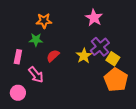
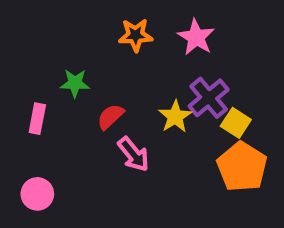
orange star: (44, 21) -> (136, 35), moved
pink arrow: (36, 75) -> (133, 154), moved

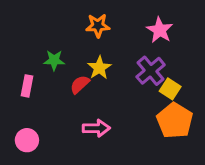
pink star: (196, 37) -> (160, 30), moved
yellow star: (175, 117) -> (99, 68), moved
pink arrow: (133, 154) -> (96, 128), moved, turned -52

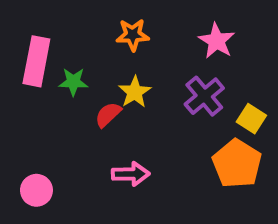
pink rectangle: (27, 86) -> (36, 61), moved, size x1.6
yellow square: (170, 89) -> (251, 119), moved

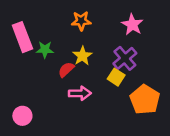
pink rectangle: (36, 61) -> (22, 37), turned -32
yellow square: (251, 119) -> (116, 77), moved
pink arrow: (131, 174) -> (80, 93), moved

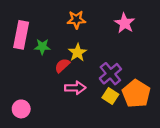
pink rectangle: (22, 37) -> (21, 35), turned 32
purple cross: (125, 58) -> (110, 74), moved
yellow square: (116, 77) -> (110, 96), moved

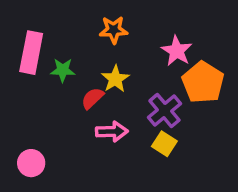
pink star: (125, 23) -> (177, 51), moved
orange pentagon: (136, 94) -> (203, 82), moved

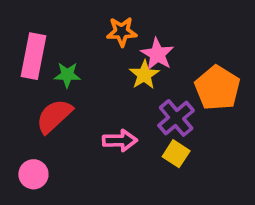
pink star: (177, 51) -> (157, 54), moved
yellow star: (115, 79) -> (144, 75), moved
red semicircle: (93, 98) -> (54, 116), moved, size x1.5

